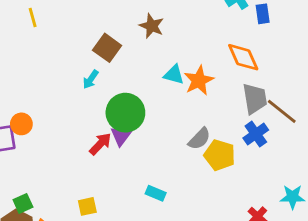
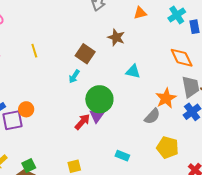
yellow line: (33, 17) -> (34, 51), moved
orange star: (199, 80) -> (166, 98), moved
yellow pentagon: (220, 155) -> (168, 147), moved

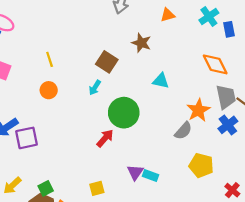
orange circle: (26, 109) -> (49, 90), moved
purple triangle: (97, 116) -> (135, 172), moved

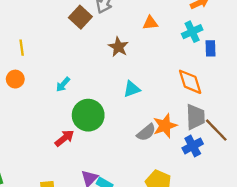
brown square: (107, 62) -> (80, 17), moved
cyan triangle: (161, 81) -> (132, 89), turned -42
gray semicircle: (183, 131) -> (146, 132), moved

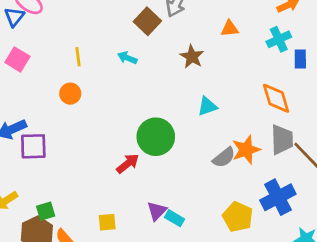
cyan arrow: (63, 84) -> (127, 58), moved, turned 70
blue cross: (193, 146) -> (278, 197), moved, size x1.4

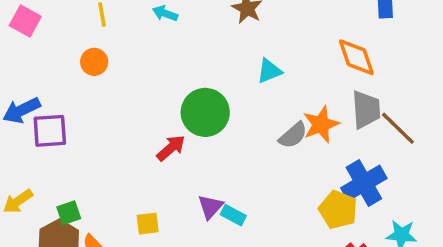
yellow pentagon: (238, 217) -> (338, 210), moved

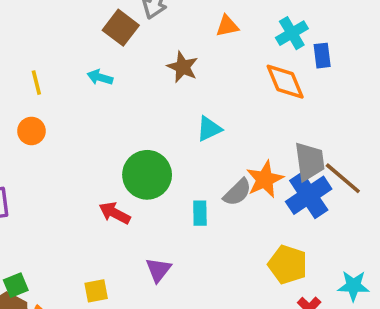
orange diamond: (356, 57) -> (285, 82), moved
red arrow: (171, 148) -> (115, 213), turned -108
blue cross: (364, 183) -> (309, 195), moved
cyan rectangle: (233, 215) -> (200, 213), moved, turned 65

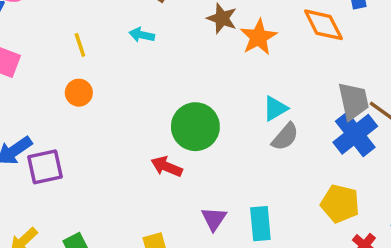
cyan triangle: (209, 129) -> (275, 108), moved
orange star: (265, 179) -> (258, 37), moved
cyan rectangle: (200, 213) -> (260, 224), moved, size x1.4

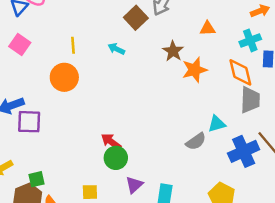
orange circle: (79, 93) -> (64, 77), size x1.5
gray trapezoid: (353, 101) -> (250, 100), moved
cyan triangle: (275, 108) -> (217, 124), moved
green circle: (195, 127) -> (116, 158), moved, size x0.7

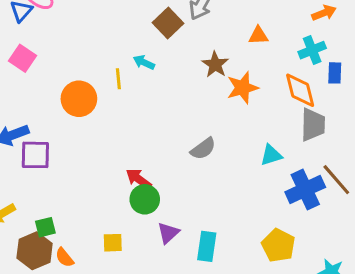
yellow line: (73, 45) -> (118, 79), moved
gray semicircle: (196, 141) -> (203, 149), moved

